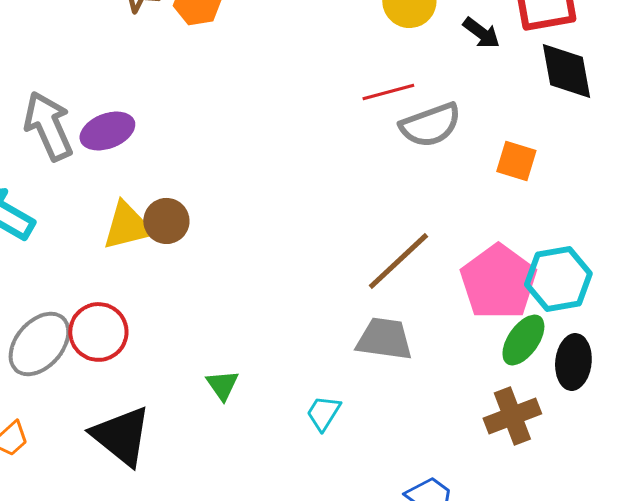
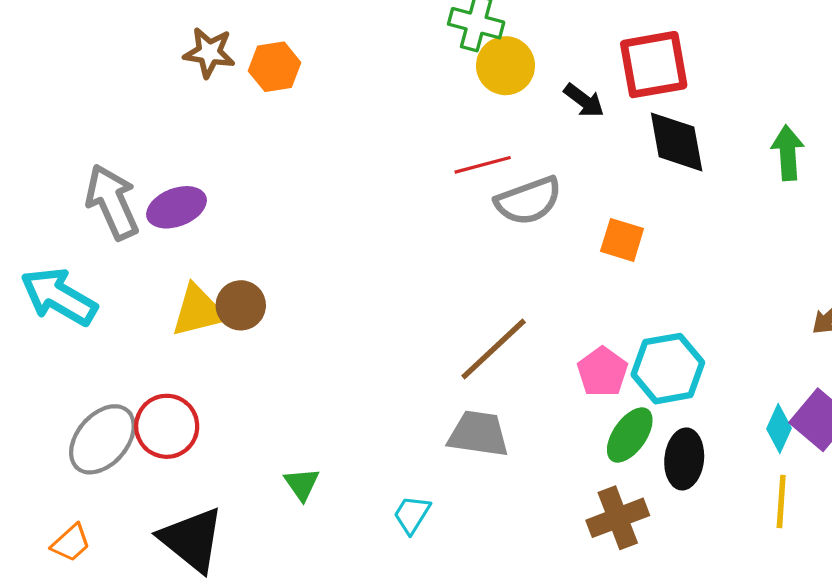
pink pentagon: (498, 282) -> (602, 372), size x0.6

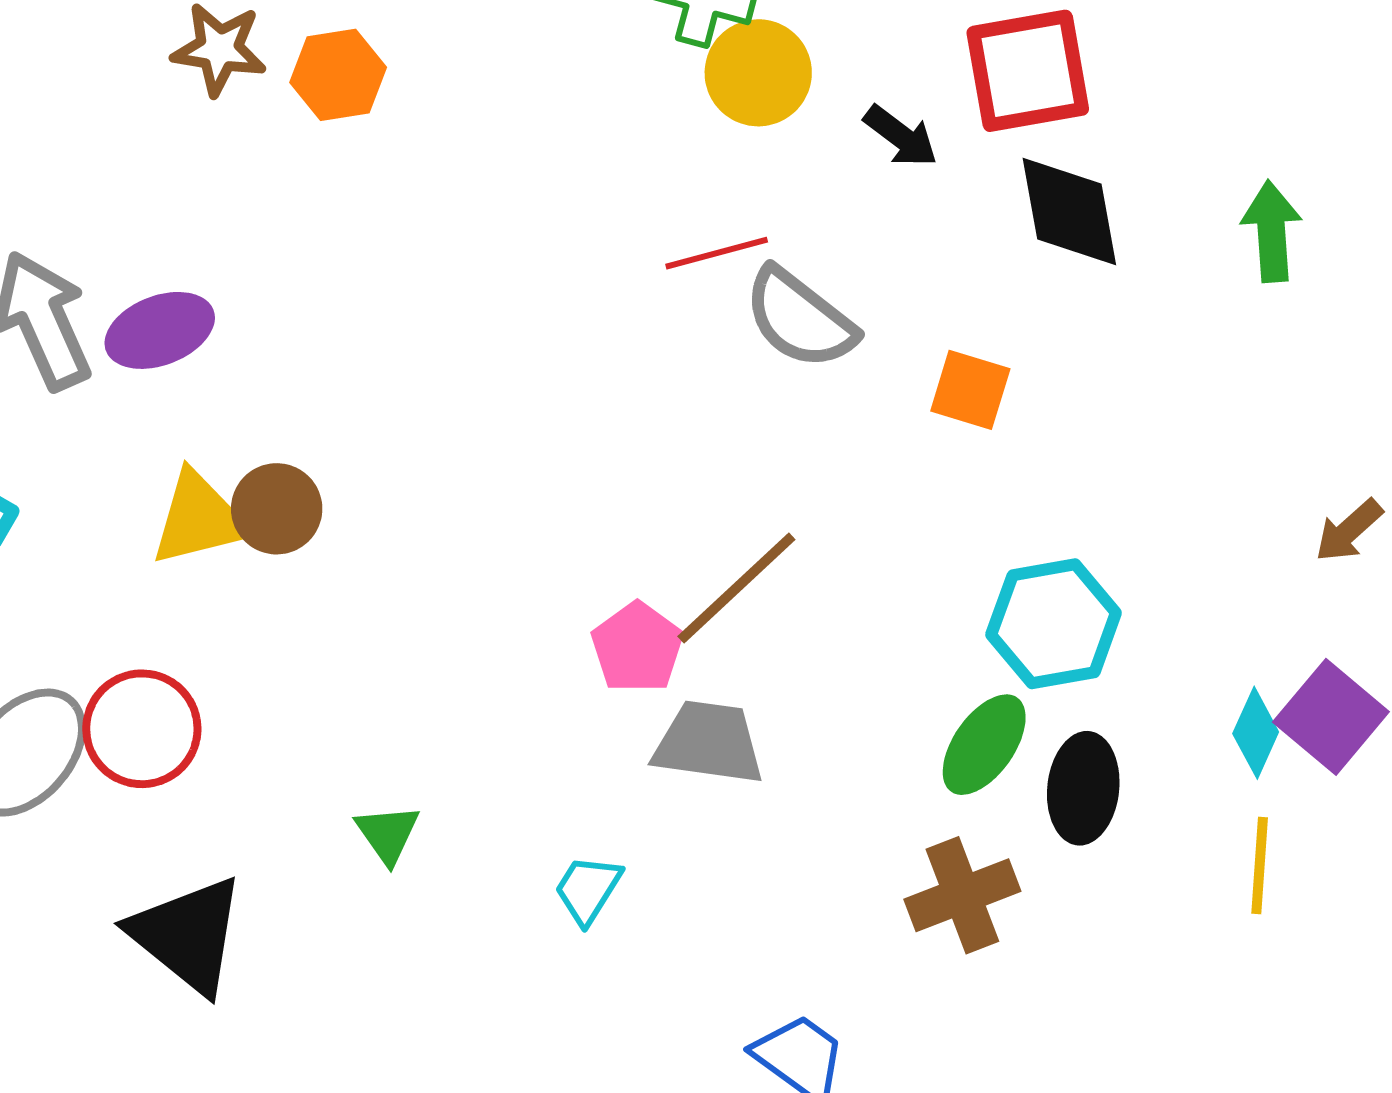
gray semicircle: (528, 201) -> (800, 319), turned 58
pink pentagon: (602, 372) -> (637, 648), moved

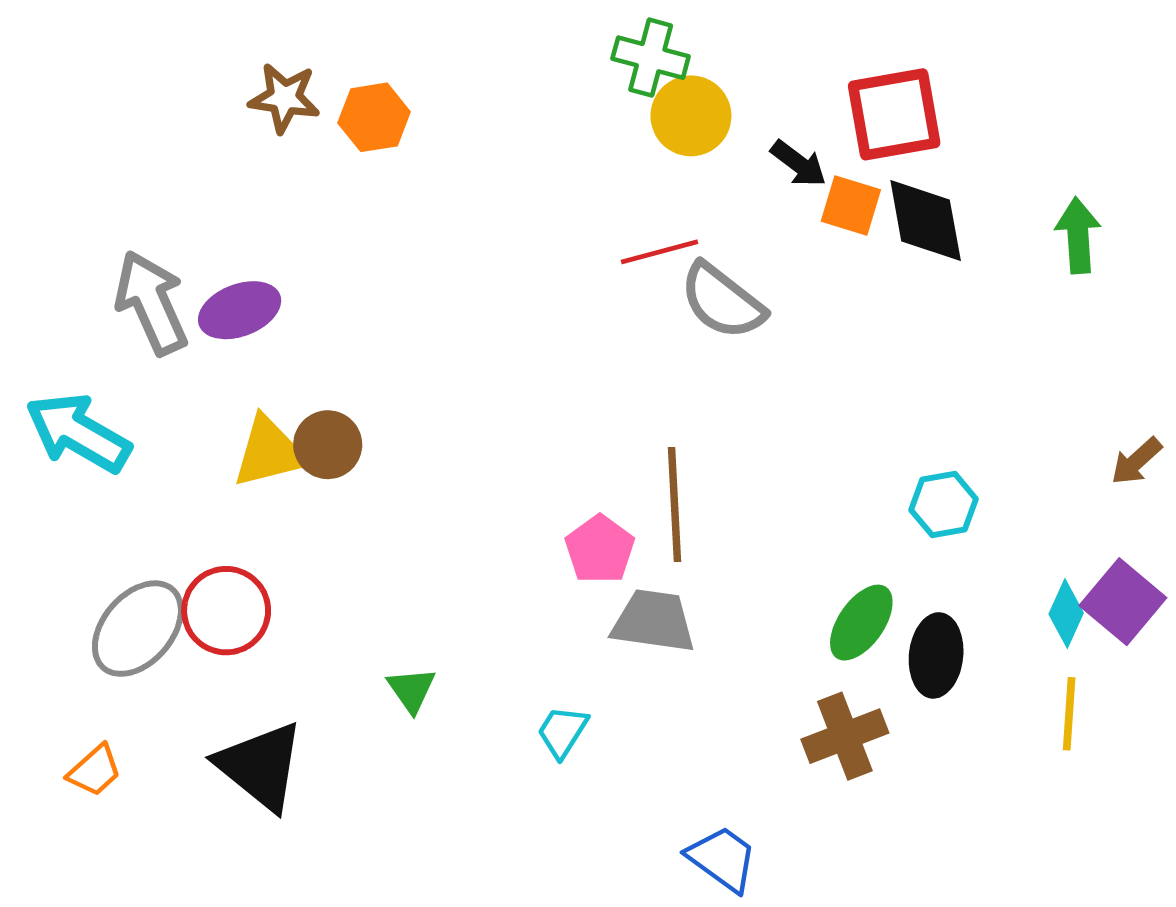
orange square: (970, 390) -> (851, 206), moved
brown line: (736, 588) -> (674, 504), turned -50
cyan hexagon: (1054, 624) -> (944, 504), moved, size x0.7

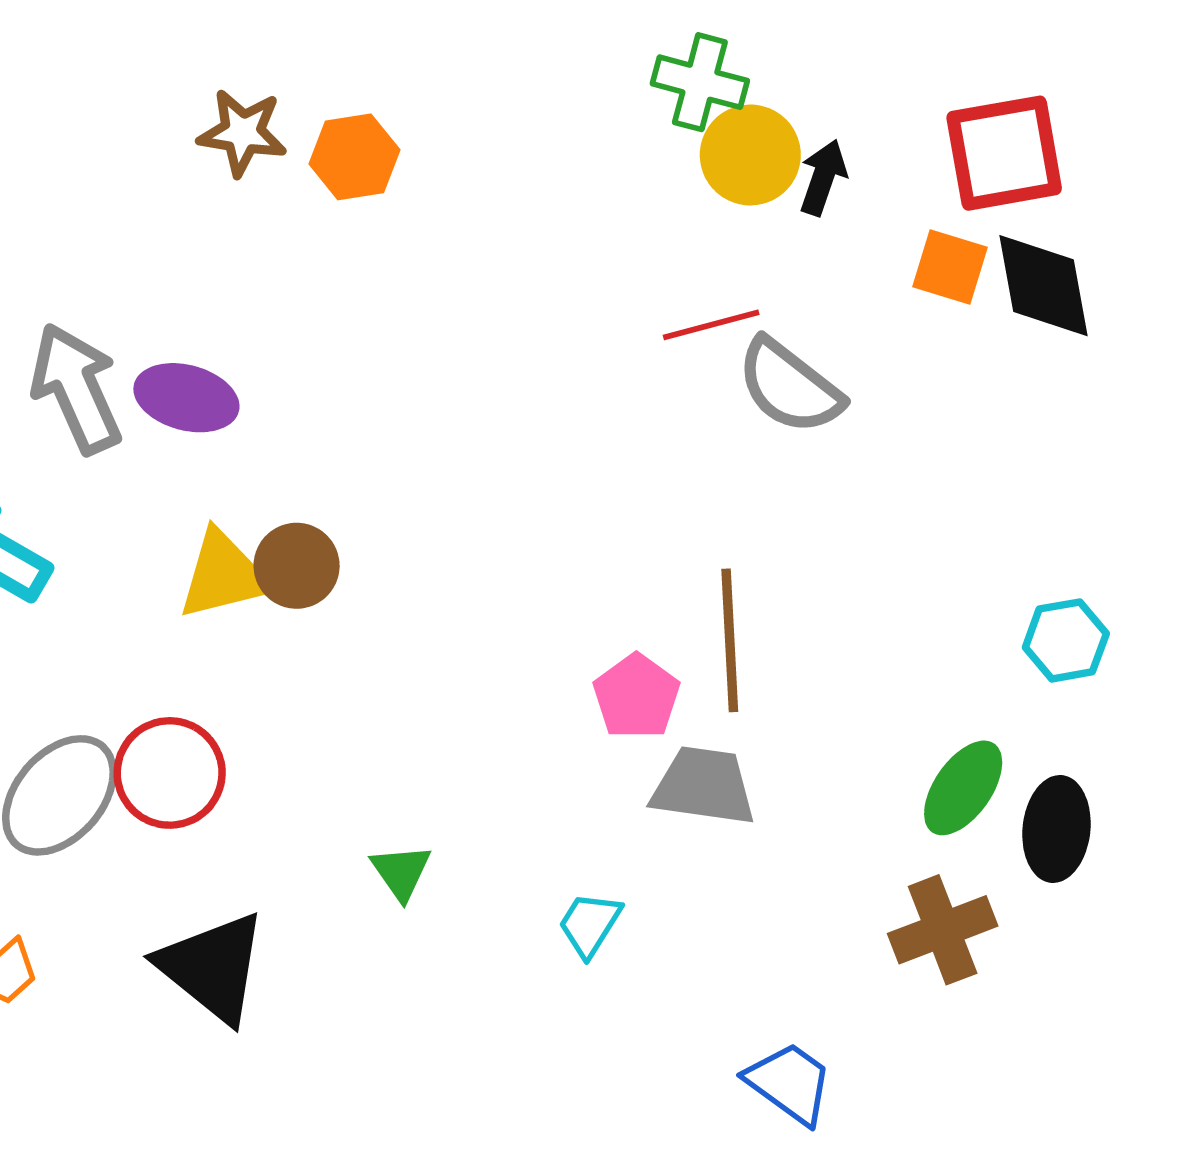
black arrow: (799, 164) -> (823, 177), moved, turned -108
purple ellipse: (240, 310) -> (186, 398), turned 36

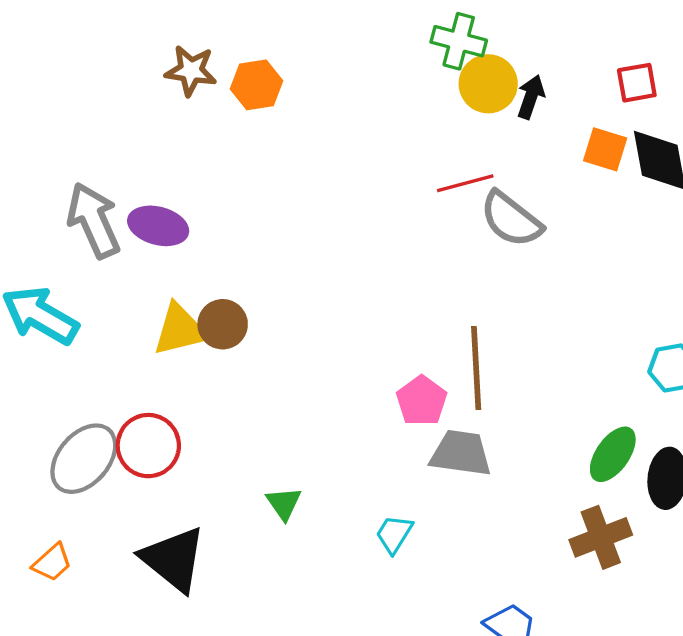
red square: (1004, 153) -> (637, 83), size x0.6

